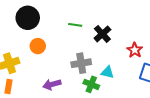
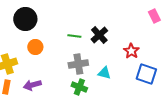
green line: (75, 25) -> (74, 36), moved
purple arrow: (52, 84) -> (32, 85), moved
green cross: (91, 84) -> (79, 87), moved

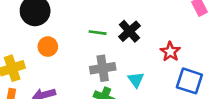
cyan triangle: (104, 73) -> (136, 80), turned 40

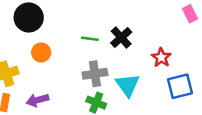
cyan triangle: (136, 80) -> (127, 85), size x1.5
blue square: (189, 81) -> (180, 86), turned -32

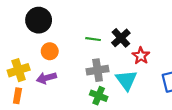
red star: (161, 58) -> (141, 56), moved
purple arrow: (37, 100) -> (46, 78), moved

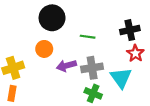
black circle: (39, 20) -> (52, 18), moved
black cross: (121, 38) -> (130, 30), moved, turned 30
purple arrow: (46, 78) -> (66, 66), moved

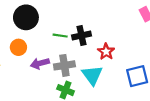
black cross: (130, 30) -> (82, 36), moved

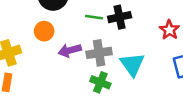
red star: (106, 52) -> (169, 30), moved

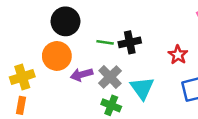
orange circle: (44, 31) -> (57, 56), size x1.5
gray cross: (99, 53) -> (110, 77), turned -35

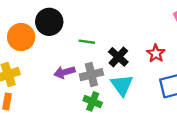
black cross: (130, 42) -> (118, 57), moved, turned -36
orange circle: (57, 56) -> (21, 37), moved
gray cross: (110, 77) -> (91, 75), turned 30

